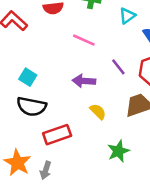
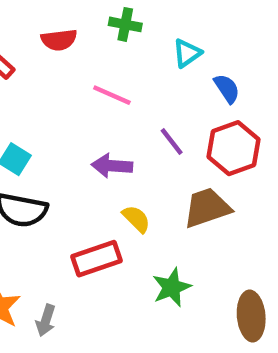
red rectangle: (57, 135) -> (97, 259), moved

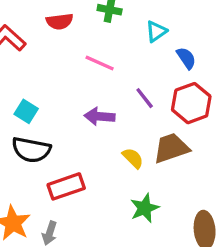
yellow semicircle: (136, 219) -> (133, 158), moved
red rectangle: (97, 259) -> (66, 186), moved

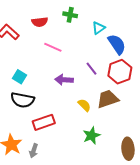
blue semicircle: (186, 58) -> (117, 44), size x1.5
pink line: (100, 63) -> (53, 47), moved

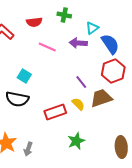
purple line: (91, 69) -> (81, 82), moved
cyan square: (19, 77) -> (24, 76), moved
purple arrow: (64, 80) -> (78, 43), moved
red rectangle: (44, 122) -> (55, 112), moved
green star: (91, 136) -> (76, 141), moved

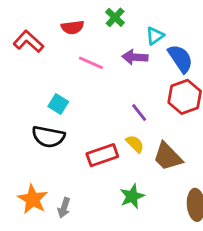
green cross: (64, 15) -> (115, 17), turned 32
brown trapezoid: (101, 98) -> (168, 157), moved, turned -115

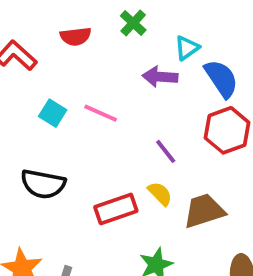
pink line: (91, 63) -> (101, 113), moved
cyan square: (58, 104) -> (53, 113), moved
brown trapezoid: (168, 157) -> (204, 211), turned 116

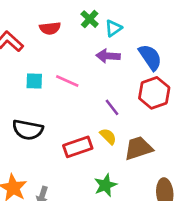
cyan triangle: (187, 48) -> (113, 28), moved
cyan square: (53, 113) -> (34, 81), turned -30

